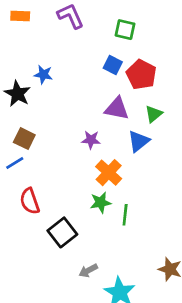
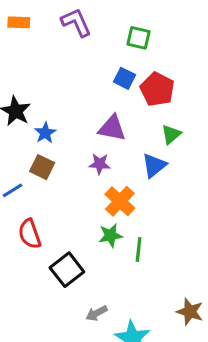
blue star: (43, 75) -> (45, 133), moved, turned 30
purple triangle: (117, 109) -> (112, 128), moved
brown square: (24, 139) -> (42, 167), moved

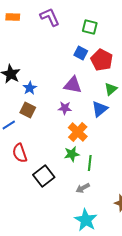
gray arrow: (97, 313) -> (83, 188), moved

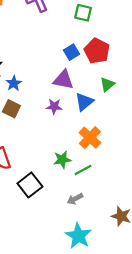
blue square: (81, 53) -> (71, 52), moved, turned 32
blue triangle: (100, 109) -> (84, 102), moved
orange cross: (78, 132) -> (90, 138), moved
green line: (90, 163) -> (83, 170), turned 56

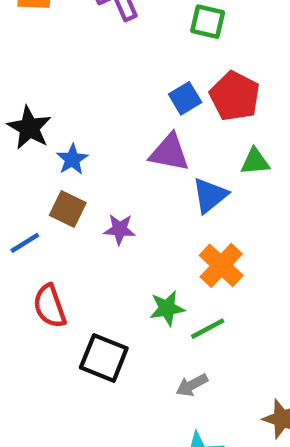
green triangle: (107, 84) -> (255, 162), turned 35
purple star: (54, 106) -> (120, 229), moved
black square: (30, 185) -> (104, 358), turned -30

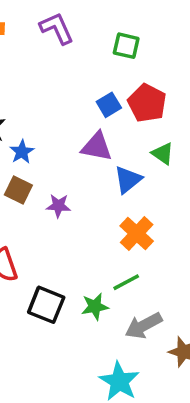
green triangle: (255, 162) -> (163, 154), turned 40
green star: (167, 308) -> (95, 307), moved
gray arrow: (192, 385) -> (144, 326), moved, size x1.5

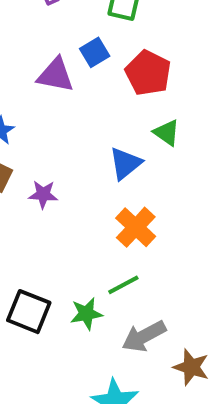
blue square: (109, 105) -> (95, 52), moved
purple triangle: (97, 147) -> (55, 75), moved

